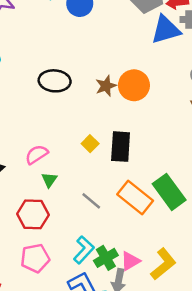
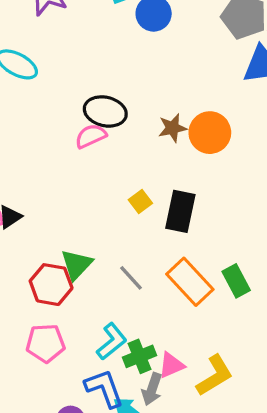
pink semicircle: (37, 154) -> (91, 136), moved
green triangle: (49, 180) -> (77, 265), moved, size x1.5
green rectangle: (169, 192) -> (236, 281), size x0.7

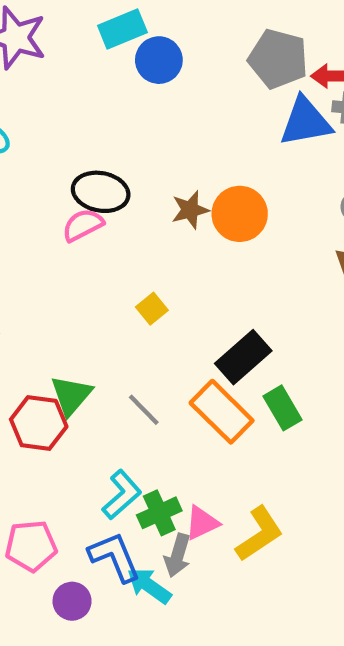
black rectangle: (180, 211) -> (243, 357), moved, turned 39
pink pentagon: (46, 343) -> (31, 546), moved

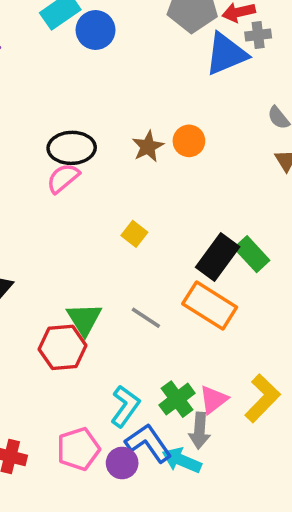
orange circle: (240, 214) -> (189, 141), size x0.7
green rectangle: (283, 408) -> (252, 254), moved
cyan L-shape: (122, 495) -> (125, 406), moved
purple circle: (72, 601) -> (122, 463), moved

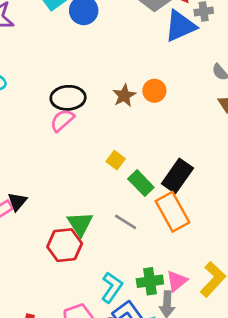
green rectangle: (252, 254) -> (141, 183), moved
orange rectangle: (210, 305) -> (172, 212), turned 30
green cross: (177, 399) -> (150, 281), turned 30

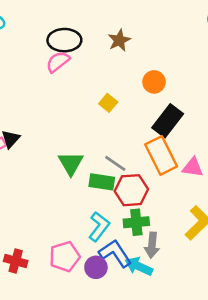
orange circle: (154, 91) -> (154, 82), moved
green rectangle: (141, 183) -> (102, 182), moved, turned -40
red hexagon: (65, 245) -> (131, 190), moved
pink triangle: (177, 281) -> (193, 167), moved, turned 45

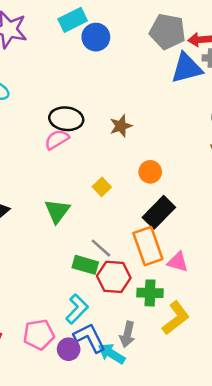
green triangle: (71, 163) -> (57, 211), moved
green cross: (136, 222) -> (150, 293), moved

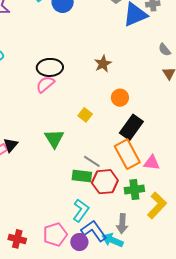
brown star: (121, 126) -> (103, 64), moved

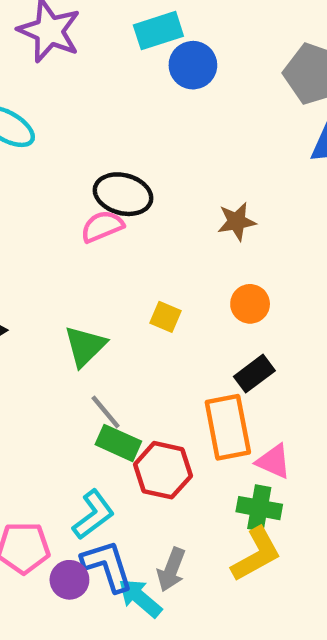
yellow square: (85, 115) -> (166, 317), turned -32
black rectangle: (131, 127) -> (254, 374), size x0.7
gray line: (92, 161) -> (106, 412), moved
green cross: (134, 190) -> (259, 508), moved

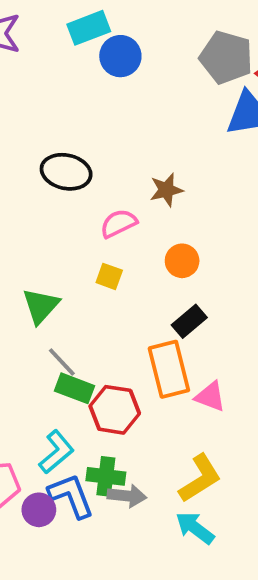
pink semicircle: (102, 226) -> (119, 223), moved
green cross: (259, 508) -> (106, 476), moved
gray arrow: (171, 570) -> (127, 496), turned -102
cyan arrow: (140, 598) -> (195, 528), moved

